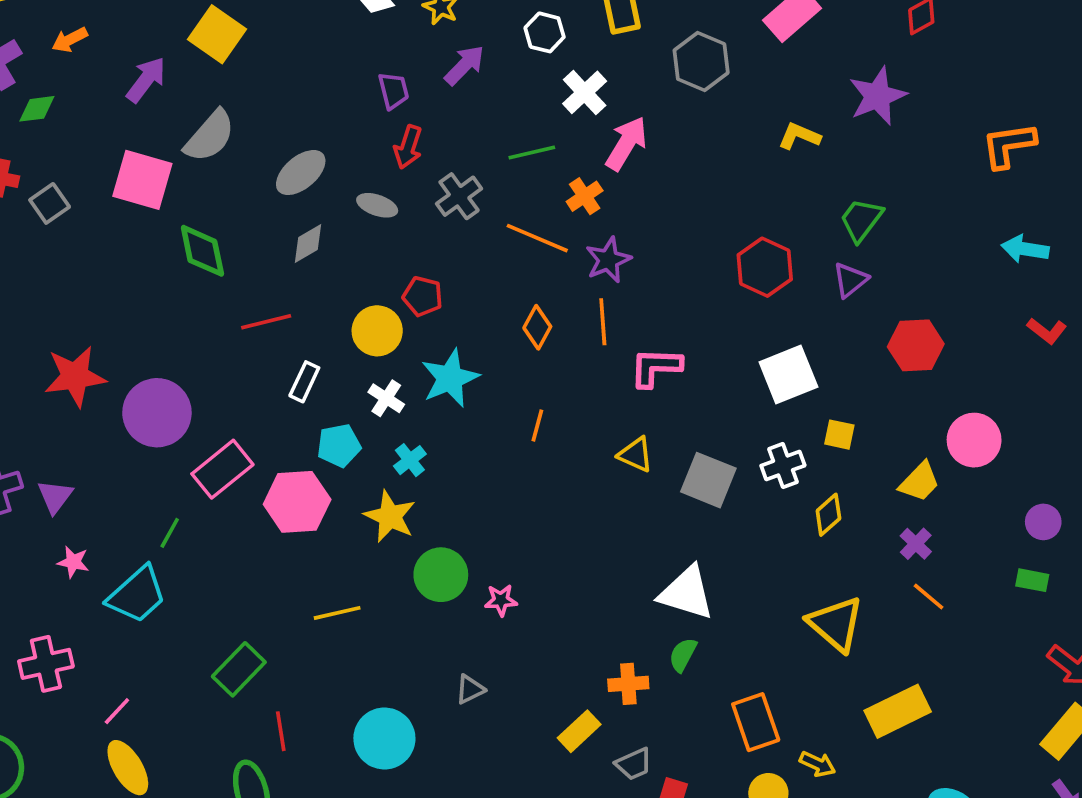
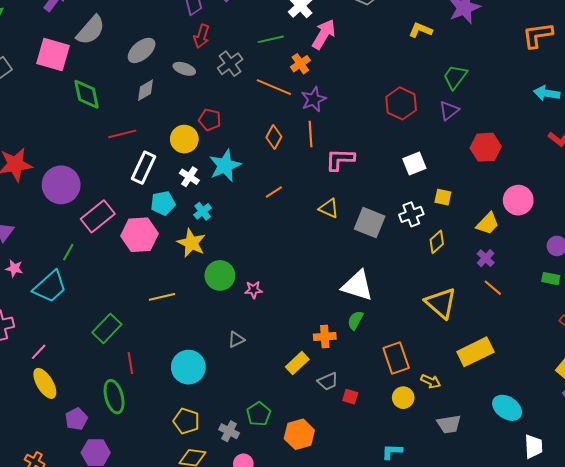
white square: (788, 375) -> (414, 163), size x0.7
white rectangle: (304, 382) -> (144, 168), size x1.4
orange line: (537, 425) -> (274, 192), turned 42

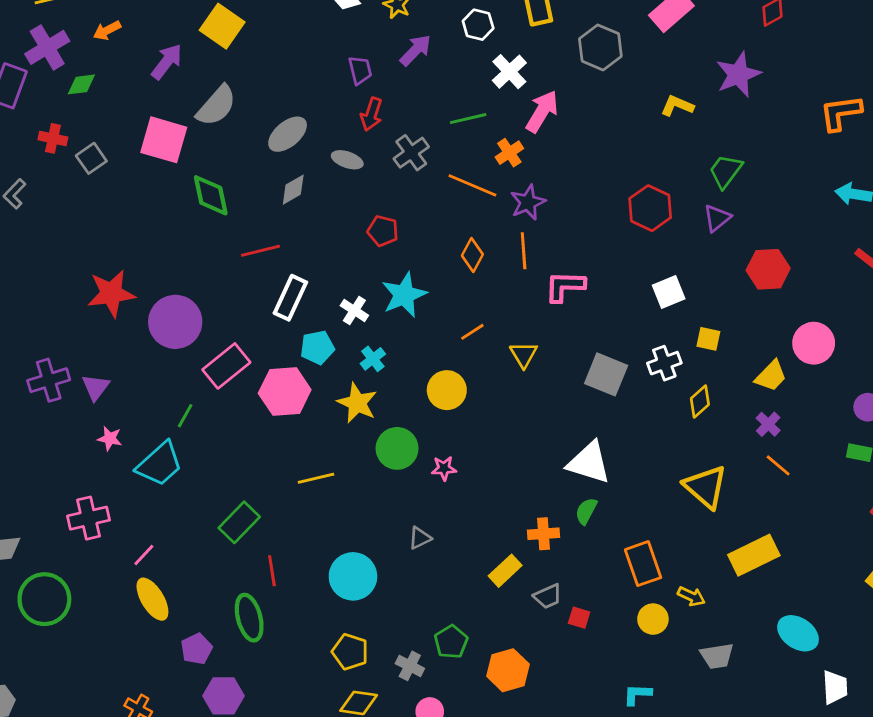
yellow circle: (184, 139) -> (447, 390), moved
yellow triangle: (329, 208) -> (524, 355), moved, turned 35

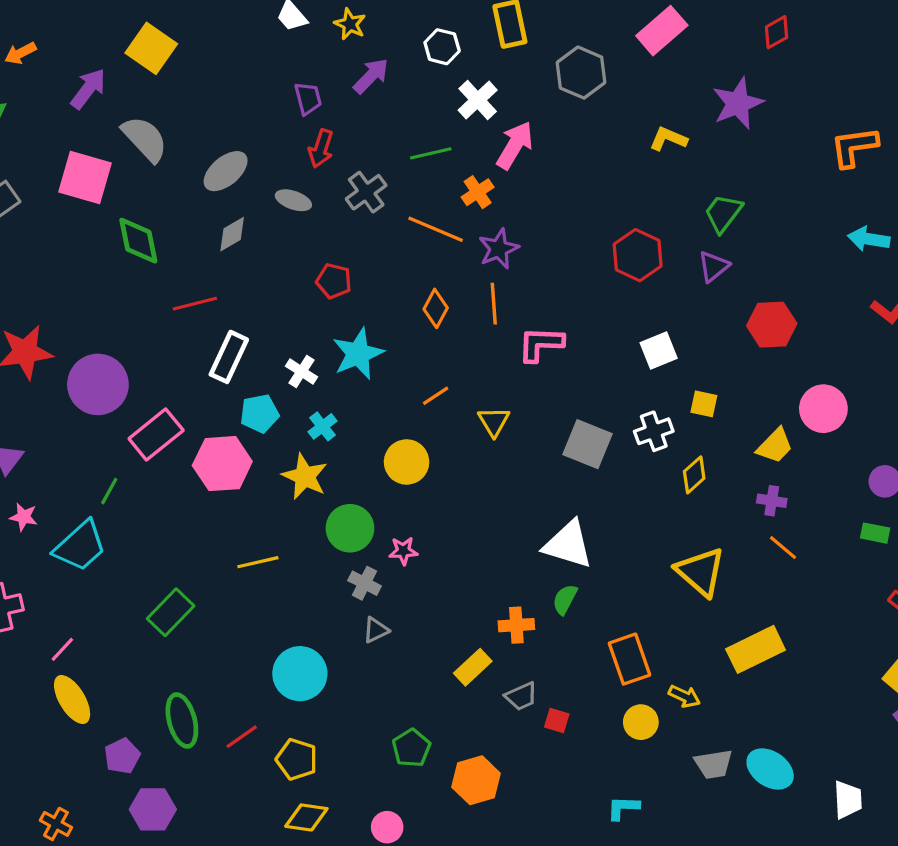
gray semicircle: (216, 106) -> (145, 139), turned -84
purple cross: (768, 424) -> (772, 501), turned -35
red line: (272, 571) -> (242, 737), moved, turned 64
cyan ellipse: (798, 633) -> (770, 769), moved
gray cross: (410, 666) -> (365, 583), moved

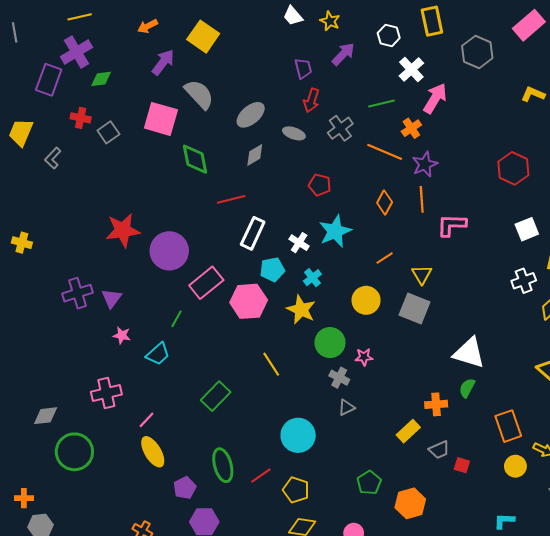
orange arrow: (20, 53) -> (148, 26), moved
gray square: (588, 444) -> (414, 309), moved
cyan trapezoid: (80, 546) -> (158, 354), size x0.7
yellow line: (258, 562) -> (271, 364), turned 70

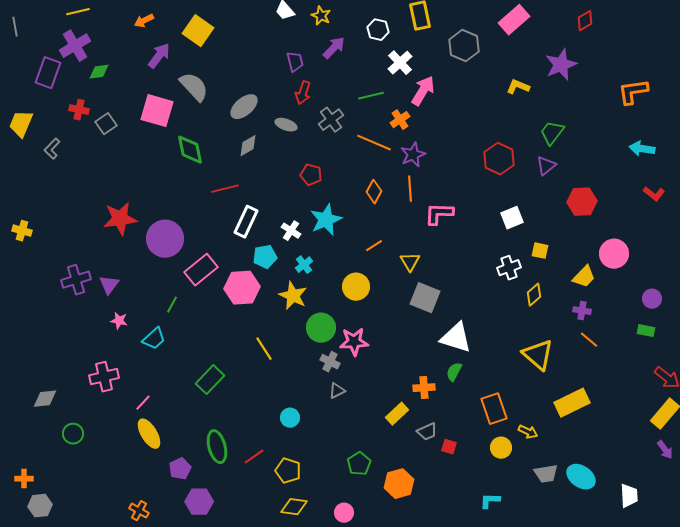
gray square: (414, 309) -> (425, 298), moved
pink star: (364, 357) -> (354, 342), size x1.6
cyan circle: (298, 435) -> (290, 418), size x0.6
green circle: (74, 452) -> (73, 434), size x0.6

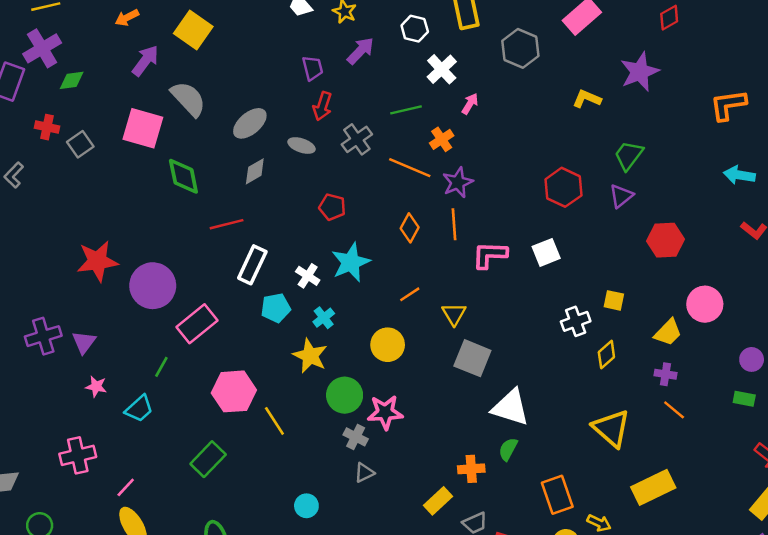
pink arrow: (423, 91) -> (470, 104), size x0.6
white square: (512, 218) -> (546, 252), moved
pink hexagon: (242, 288) -> (234, 391), moved

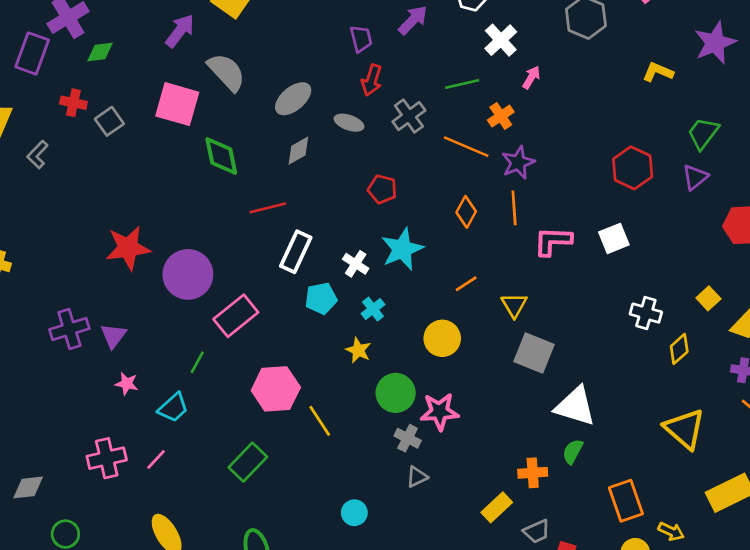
yellow square: (614, 300) -> (708, 298), moved, turned 35
white cross: (576, 321) -> (646, 313), turned 36
yellow star: (310, 356) -> (358, 350), size x0.7
pink line: (126, 487) -> (156, 459), moved

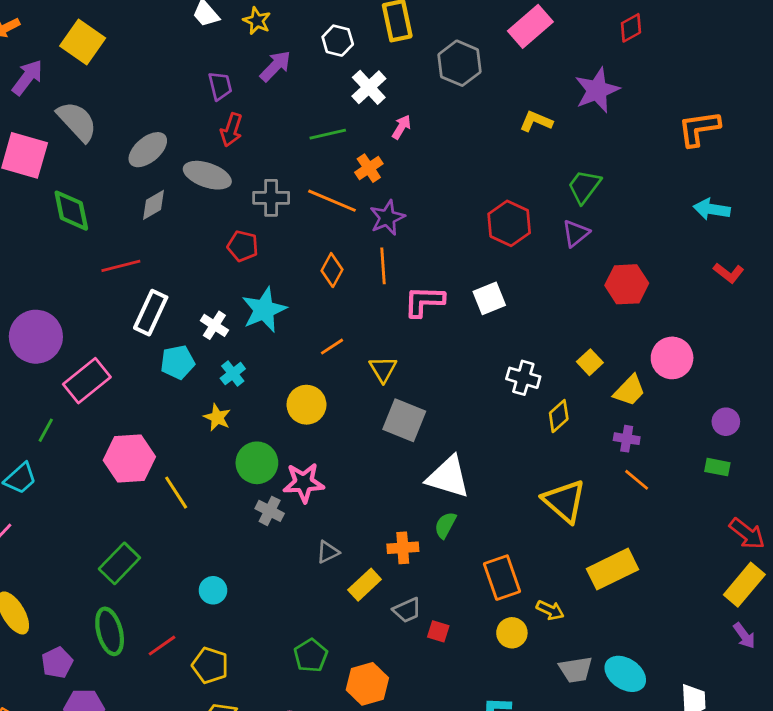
gray cross: (409, 116) -> (271, 198), moved, turned 36
gray ellipse: (349, 123) -> (207, 175), size x1.5
green rectangle: (248, 462) -> (119, 563), moved
gray triangle: (417, 477) -> (328, 552), moved

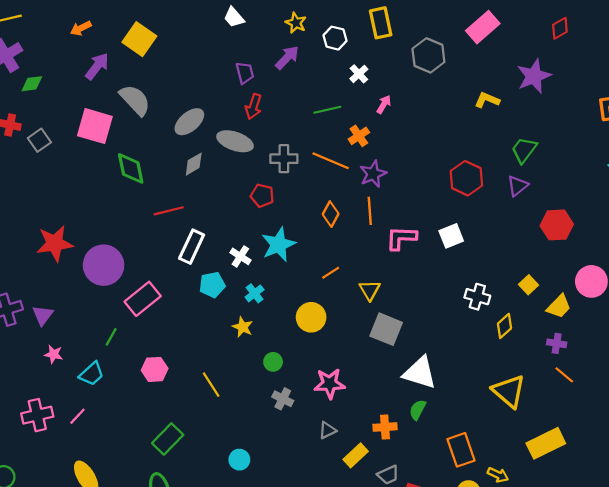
yellow star: (257, 21) -> (296, 23), moved
white cross: (369, 87) -> (359, 74), size x0.7
pink hexagon: (129, 459) -> (155, 369), moved, size x0.7
green circle: (257, 463) -> (273, 362), size x0.6
pink star: (304, 483) -> (330, 384), moved

